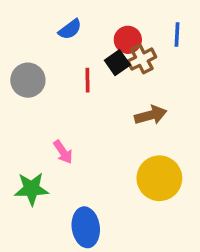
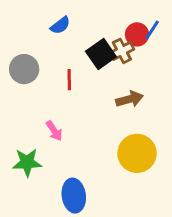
blue line: (177, 35) -> (152, 30), turned 30
red circle: (128, 40) -> (137, 34), moved
black square: (117, 63) -> (101, 54), size x1.4
red line: (88, 80) -> (69, 80), moved

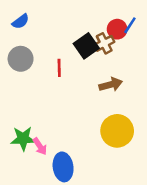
blue semicircle: (60, 25) -> (21, 21), moved
pink arrow: (54, 131) -> (40, 146), moved

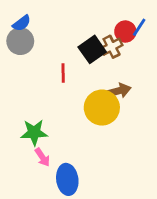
gray circle: (21, 59) -> (20, 41), moved
yellow circle: (117, 131) -> (102, 108), moved
green star: (23, 139) -> (34, 132), moved

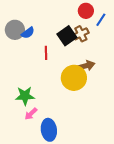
blue semicircle: (22, 23) -> (28, 33), moved
red circle: (125, 31) -> (86, 11), moved
pink arrow: (42, 157) -> (31, 114), turned 80

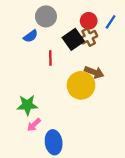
red circle: (86, 11) -> (89, 21), moved
gray circle: (15, 30) -> (46, 16), moved
brown arrow: (86, 66) -> (94, 72), turned 36

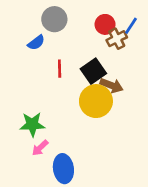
brown cross: (89, 37) -> (117, 39), moved
black square: (73, 39) -> (93, 71), moved

